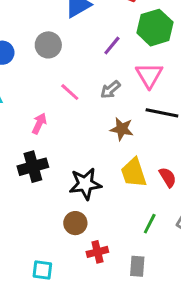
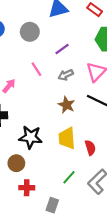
purple line: (112, 45) -> (62, 49), moved

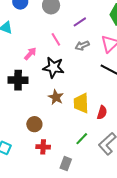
brown star: (67, 105) -> (56, 97), moved
black star: (31, 137) -> (53, 67), moved
red semicircle: (90, 148) -> (102, 113), turned 32

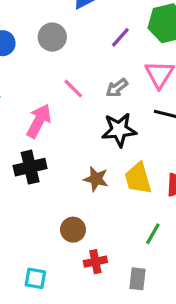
purple line: (80, 22) -> (120, 37), moved
pink arrow: (30, 54) -> (39, 121), size x1.5
black star: (53, 67) -> (119, 130), moved

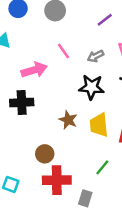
pink arrow: (39, 121) -> (34, 70), turned 35
red cross: (95, 262) -> (57, 180), size x1.6

